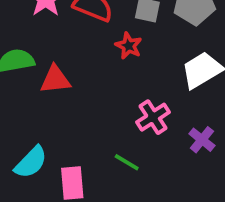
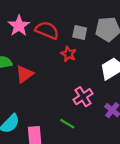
red triangle: (55, 80) -> (25, 74), turned -30

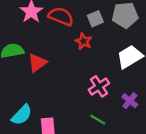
gray square: (80, 33) -> (95, 19), turned -35
green line: (67, 124) -> (98, 120), moved

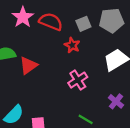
pink cross: (99, 86) -> (78, 80), moved

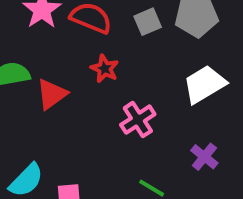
red star: (72, 45) -> (105, 69), moved

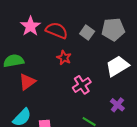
gray square: (148, 22) -> (87, 33), turned -32
red triangle: (52, 94) -> (27, 82), moved

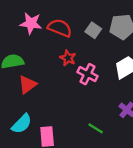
pink star: (30, 26) -> (31, 23), turned -30
pink cross: (82, 85) -> (88, 74), moved, turned -30

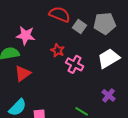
pink star: (31, 23) -> (26, 35), moved
red semicircle: (60, 28) -> (60, 14), moved

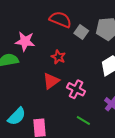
pink cross: (75, 64) -> (76, 89), moved
red triangle: (23, 73) -> (51, 81), moved

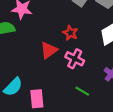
red star: (58, 57) -> (70, 33), moved

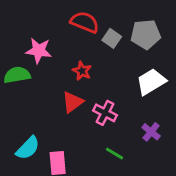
red star: (70, 33) -> (82, 71), moved

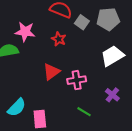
red star: (82, 71) -> (59, 39), moved
pink cross: (105, 113) -> (77, 80), turned -36

